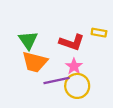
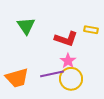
green triangle: (28, 40) -> (26, 26), moved
orange trapezoid: (35, 62) -> (17, 78), moved, turned -30

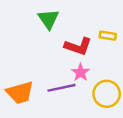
green triangle: (26, 26) -> (48, 19), moved
yellow circle: (71, 79) -> (107, 94), moved

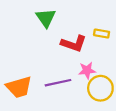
pink star: (80, 72) -> (87, 70), moved, turned 30

